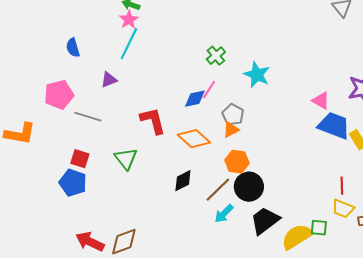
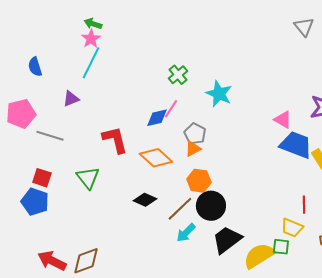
black diamond: (183, 181) -> (145, 200), turned 50
yellow trapezoid: (343, 209) -> (292, 228), moved

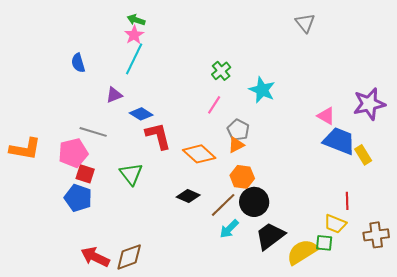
gray triangle: (304, 27) -> (305, 23), moved
pink pentagon: (21, 114) -> (73, 153), moved
blue diamond: (157, 118) -> (141, 114), moved, turned 45

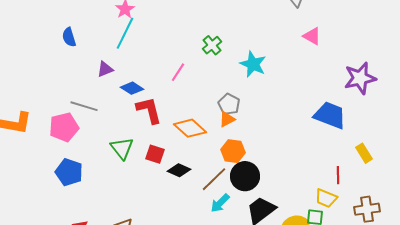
pink line: (214, 105) -> (178, 72), moved
pink triangle: (326, 116) -> (312, 36), moved
yellow rectangle: (363, 155) -> (364, 153), moved
red square: (85, 174) -> (155, 154), moved

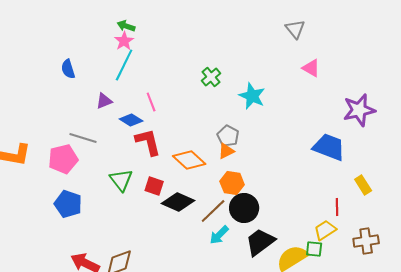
pink line: (178, 72) -> (151, 102), moved, turned -54
black diamond: (179, 170) -> (178, 202), size x1.4
yellow trapezoid: (326, 198) -> (325, 230), turned 125

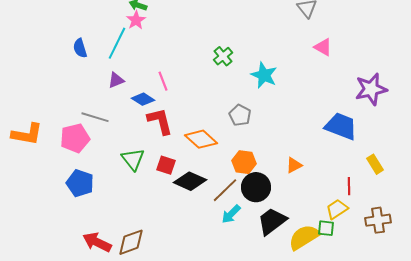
cyan line: (124, 65) -> (117, 43), moved
orange triangle: (226, 151) -> (294, 165), moved

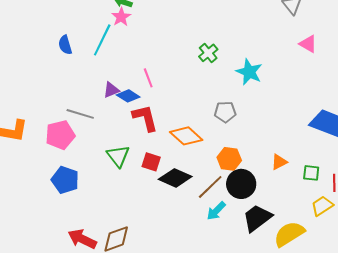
purple triangle: (116, 80) -> (111, 90), moved
gray pentagon: (240, 115) -> (225, 112), turned -30
green square: (326, 228) -> (311, 173), moved

